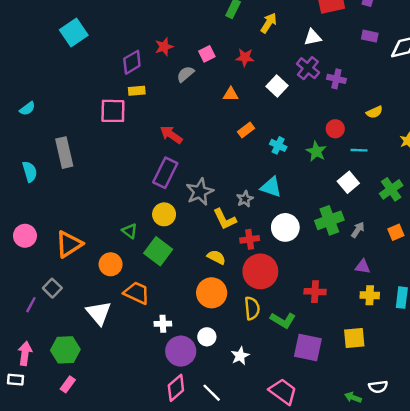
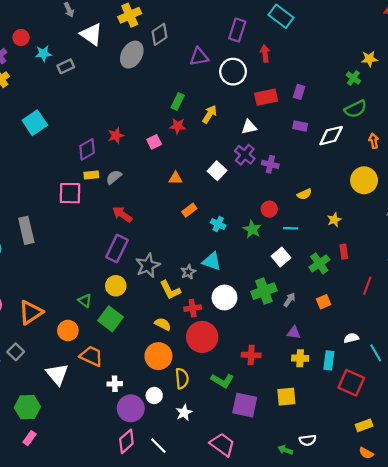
red star: (245, 57) -> (178, 126), moved
gray semicircle: (185, 74) -> (114, 177), moved
yellow semicircle: (252, 308) -> (182, 378), moved

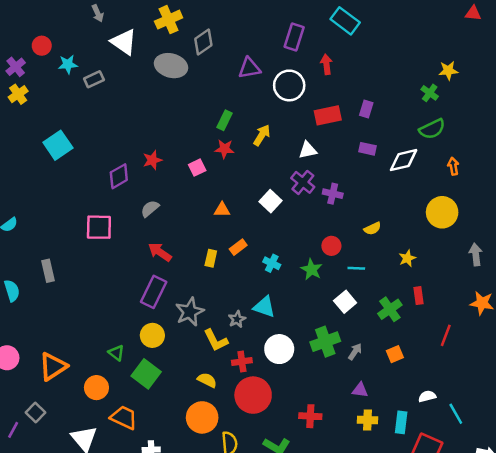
gray ellipse: (132, 55) -> (171, 66), turned 75
yellow rectangle: (91, 175) -> (211, 258), moved, turned -72
gray rectangle: (26, 230) -> (48, 271), size x0.7

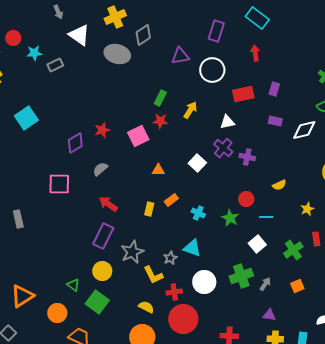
red arrow: (326, 64) -> (255, 53), moved
pink square: (197, 168) -> (138, 136), size x1.5

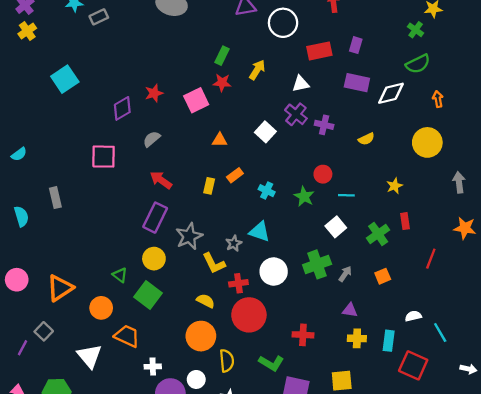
purple rectangle: (275, 121) -> (357, 83), size x1.5
yellow semicircle: (279, 185) -> (366, 139), moved

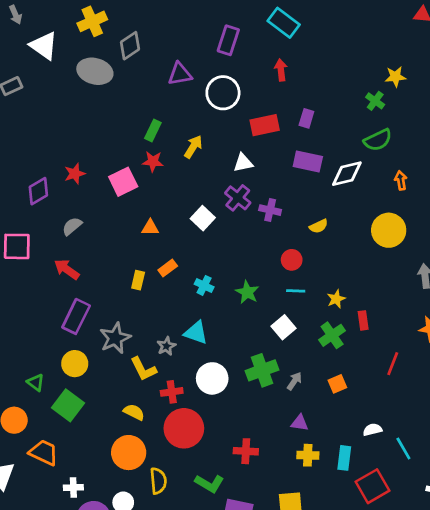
red circle: (323, 174) -> (292, 260), moved
red arrow: (161, 180) -> (67, 269), moved
yellow star: (394, 186) -> (336, 299), moved
red square: (413, 365) -> (372, 486), turned 36

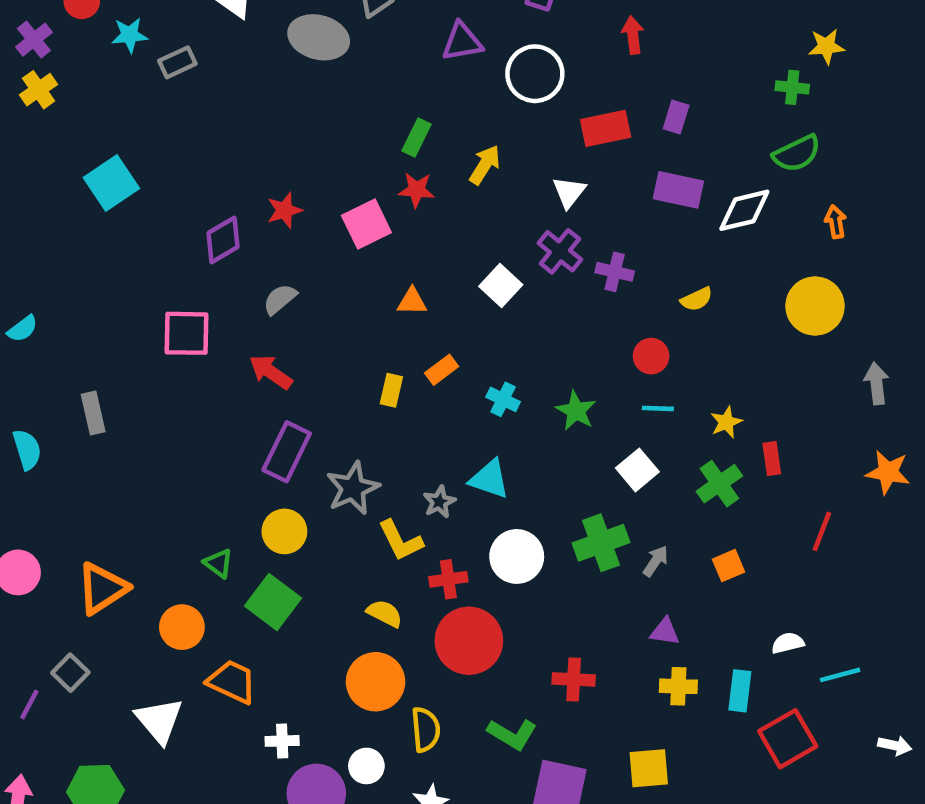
green cross: (375, 101) -> (792, 87), turned -30
white triangle: (243, 163) -> (569, 192), turned -40
cyan line: (403, 448) -> (840, 675), turned -75

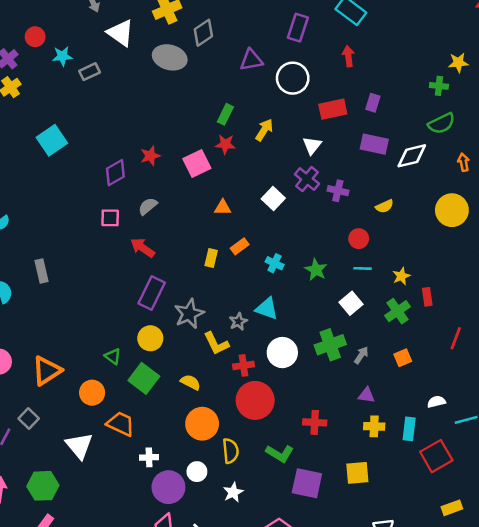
pink square: (187, 333) -> (110, 218), moved, size x0.7
yellow semicircle: (385, 613) -> (190, 382), moved

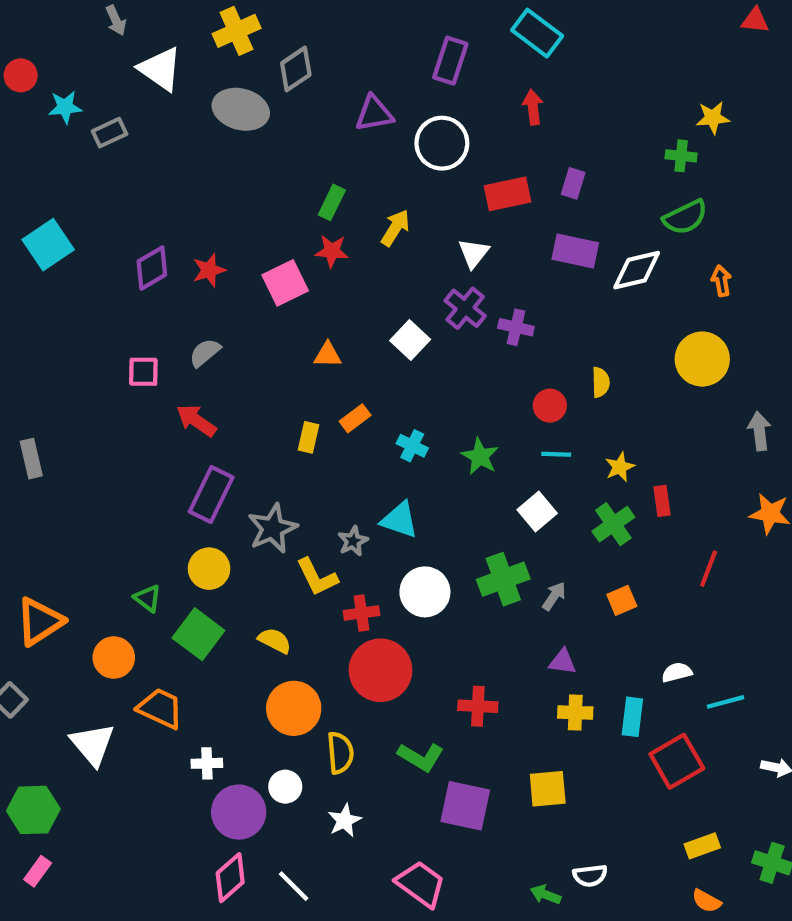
purple diamond: (115, 173) -> (152, 268), moved
yellow semicircle: (385, 206) -> (601, 382), moved, turned -66

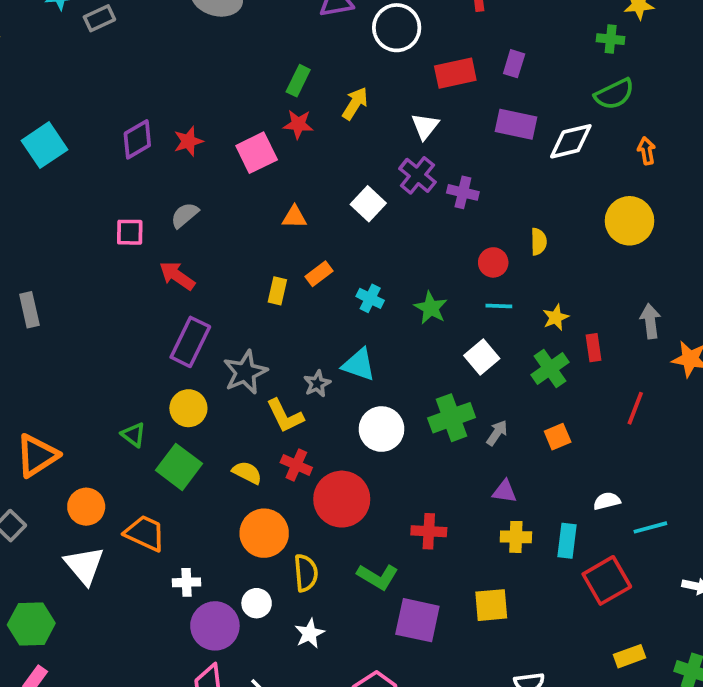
cyan square: (48, 245) -> (45, 145), moved
gray arrow: (759, 431) -> (650, 321), moved
red cross: (361, 613) -> (296, 465), moved, turned 32
orange circle: (114, 658) -> (86, 507), moved

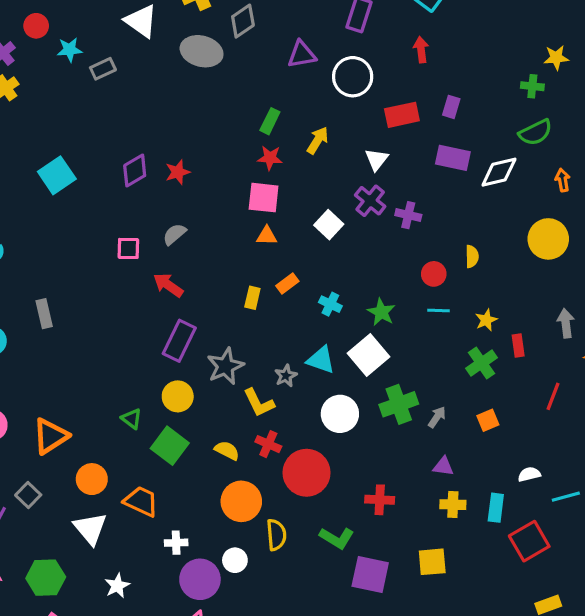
pink square: (257, 153) -> (264, 198), moved, turned 32
white square: (482, 357) -> (369, 355), moved, size x1.4
white star: (310, 633) -> (117, 586), moved

